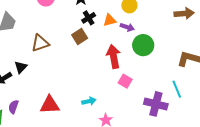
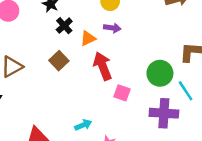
orange triangle: (110, 20) -> (88, 38), moved
brown square: (80, 36) -> (59, 61), moved
green circle: (143, 45) -> (160, 73), moved

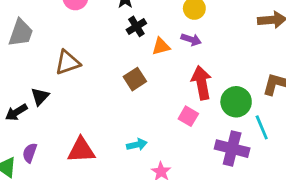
brown square: (59, 61) -> (135, 79), moved
red arrow: (103, 66) -> (202, 83), moved

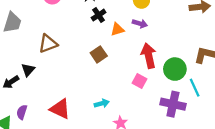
red triangle: (81, 150) -> (60, 109), turned 30

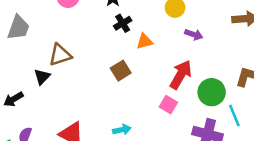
purple arrow: (140, 24) -> (194, 34), moved
red arrow: (149, 56) -> (181, 75), turned 40
black triangle: (28, 70) -> (42, 77), moved

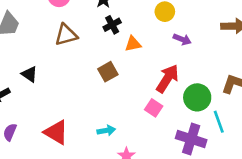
brown triangle: (60, 55) -> (66, 35), moved
black triangle: (42, 77) -> (29, 74), turned -42

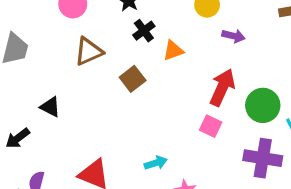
brown square: (108, 72) -> (133, 79), moved

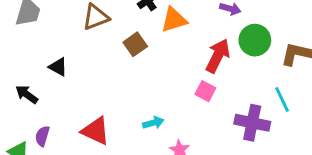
orange triangle: (173, 51) -> (174, 20), size x1.4
green circle: (263, 105) -> (255, 40), moved
black arrow: (18, 138) -> (27, 94), turned 70

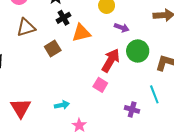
purple cross: (252, 123) -> (132, 109), size x0.6
red triangle: (96, 131) -> (21, 108), turned 30

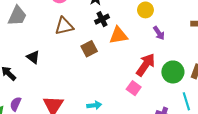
purple arrow: (122, 28) -> (159, 33), turned 32
green circle: (138, 51) -> (173, 72), moved

